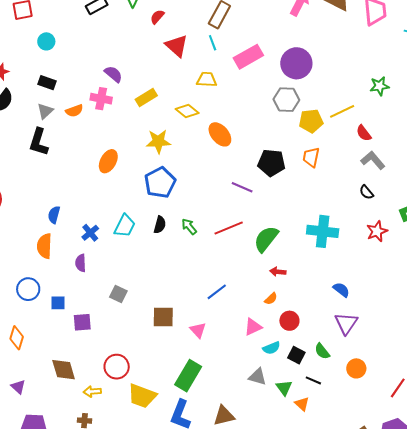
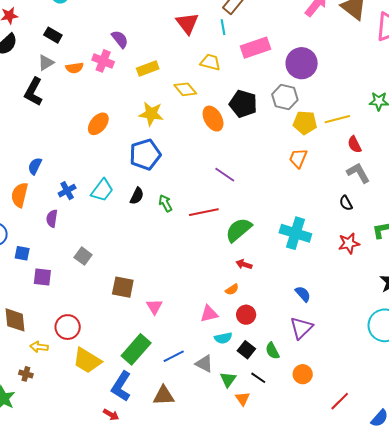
black pentagon: (271, 163) -> (243, 104), moved
blue line: (217, 292) -> (174, 356), moved

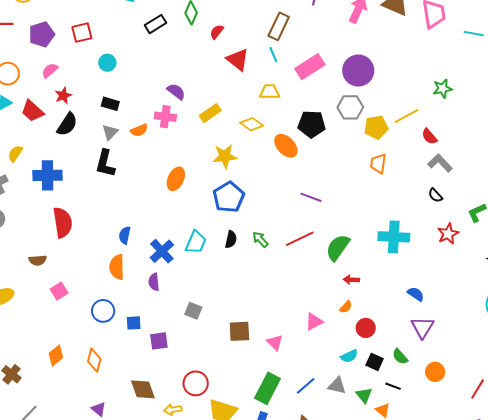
blue cross: (67, 191) -> (162, 251), size x1.4
pink triangle: (209, 314) -> (314, 322), moved

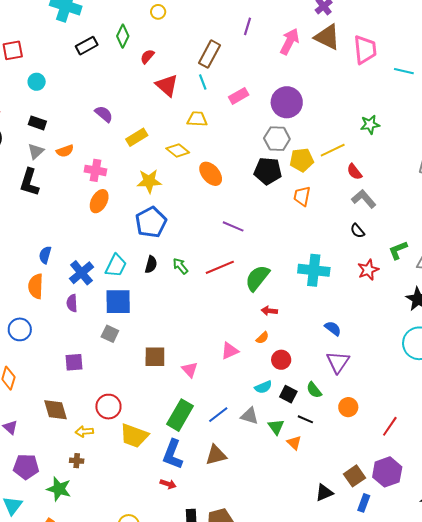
pink rectangle: (310, 67) -> (239, 96), size x0.7
pink cross: (165, 117) -> (95, 170), moved
black pentagon: (312, 124) -> (268, 171), moved
blue square: (134, 323) -> (118, 302), moved, size x1.8

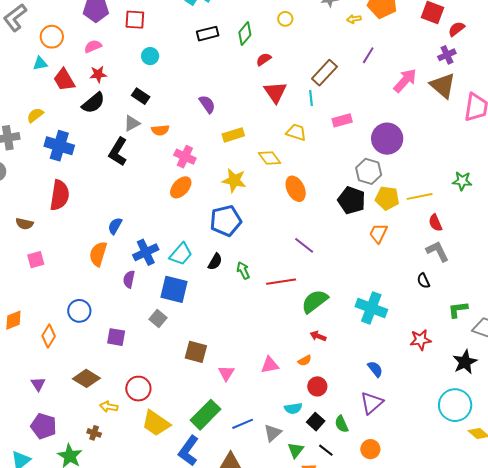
red star: (368, 270) -> (420, 340), moved
blue circle: (20, 329) -> (79, 311), moved
brown diamond: (56, 410) -> (86, 378), turned -56
gray triangle: (250, 416) -> (273, 433), turned 48

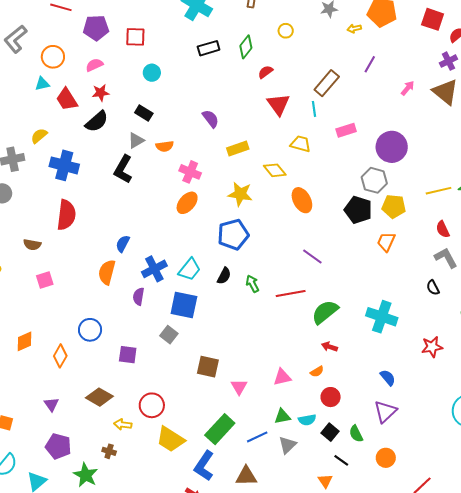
pink arrow: (405, 80) -> (408, 88), size x0.6
yellow line: (420, 196) -> (439, 191), moved
green triangle: (296, 450) -> (282, 416), moved, turned 42

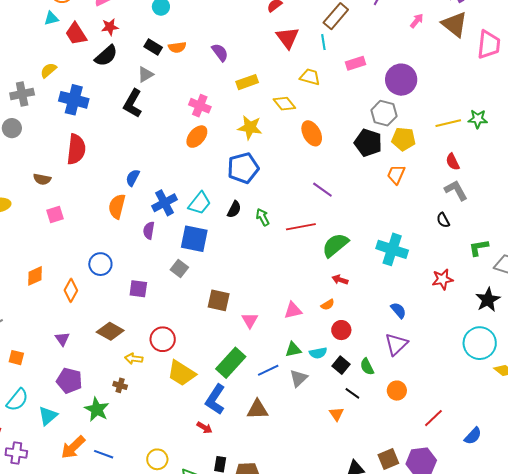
orange semicircle: (165, 146) -> (177, 47), moved

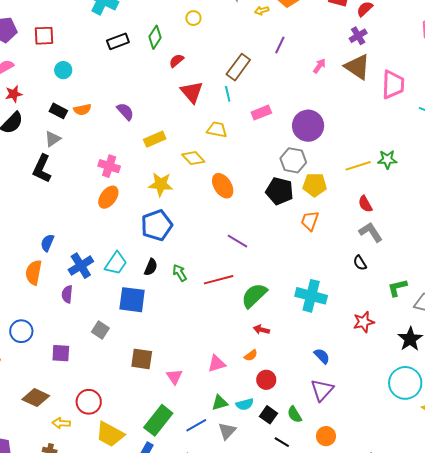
blue square: (194, 239) -> (132, 300), moved

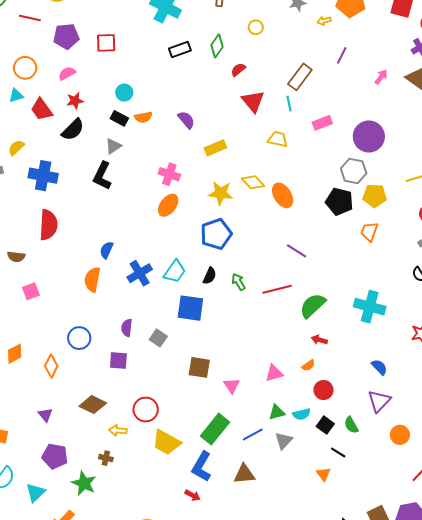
cyan circle: (63, 70) -> (124, 93), moved
yellow diamond: (193, 158) -> (253, 182), moved
purple semicircle: (67, 294) -> (127, 328), moved
orange circle: (326, 436) -> (400, 435), moved

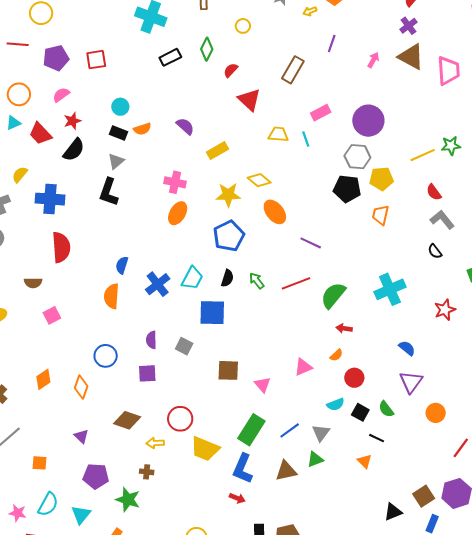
cyan line: (289, 104) -> (306, 139), moved
orange ellipse: (283, 195) -> (275, 212), moved
cyan cross: (370, 307) -> (390, 289), turned -32
green triangle: (277, 412) -> (315, 459), moved

